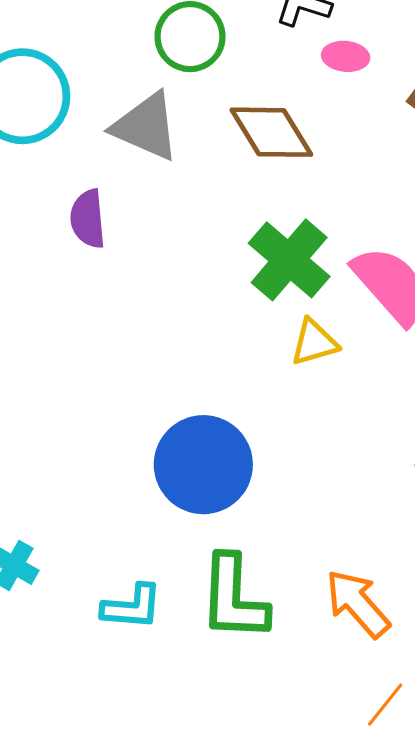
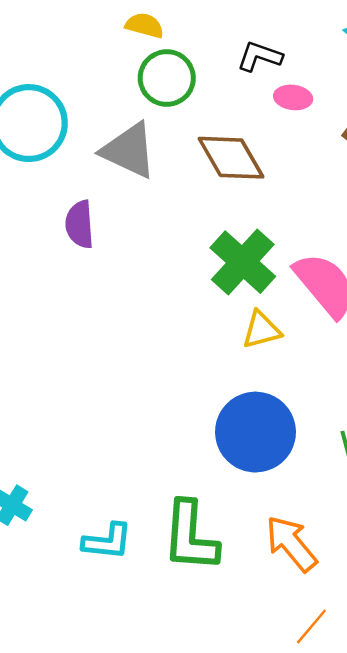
blue circle: (203, 465) -> (255, 432), moved

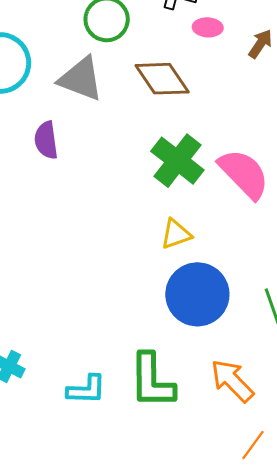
yellow triangle: (261, 330) -> (176, 234), moved

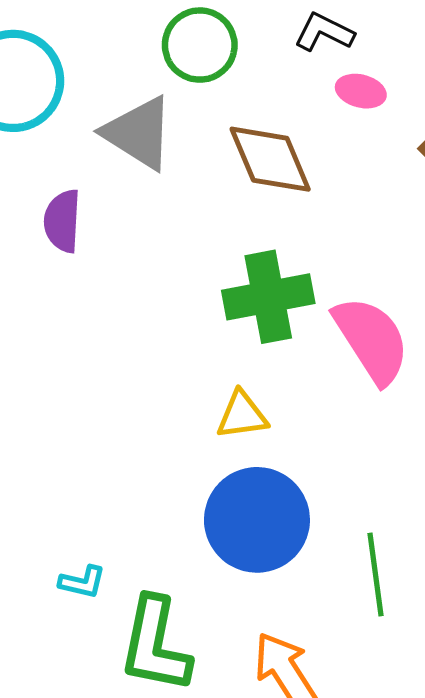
green cross: (177, 161) -> (268, 297), turned 30
cyan L-shape: (86, 390) -> (82, 582), moved, size x0.7

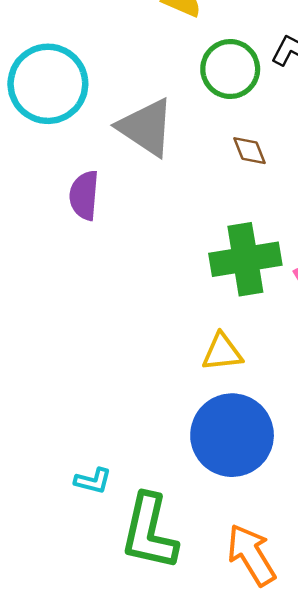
green circle: (200, 45) -> (230, 69), moved
brown diamond: (270, 159) -> (249, 151), size x0.5

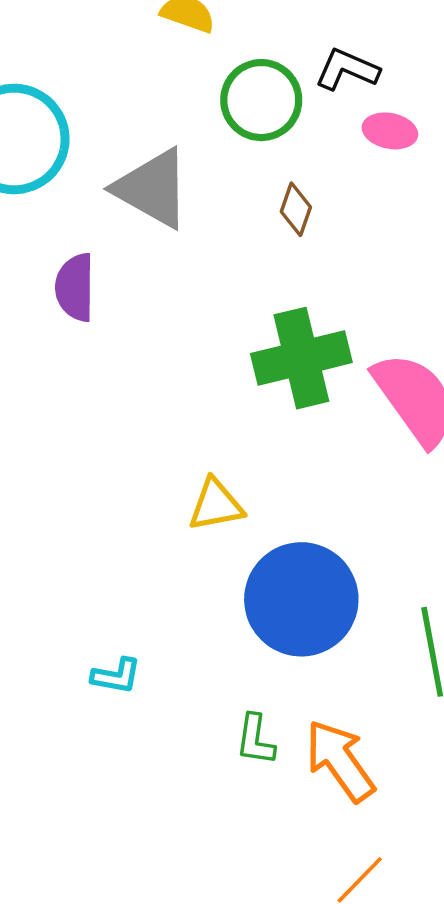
brown diamond: (249, 151) -> (296, 209), turned 45
yellow triangle: (222, 352) -> (216, 505), moved
green L-shape: (149, 532) -> (255, 740), moved, size x0.5

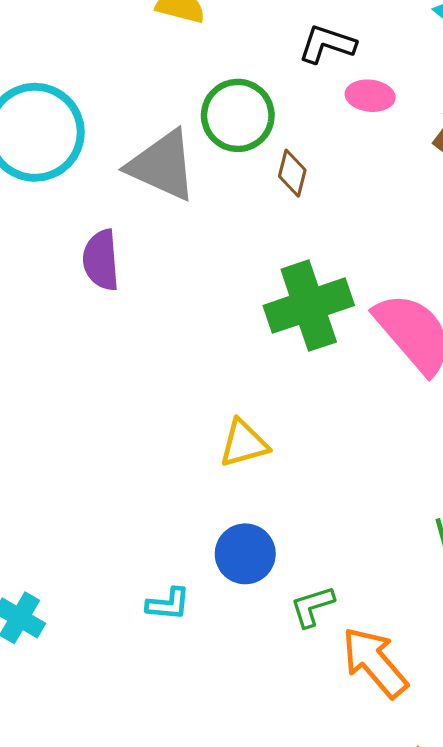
green circle: (261, 100) -> (238, 115), moved
blue circle: (301, 599) -> (245, 554), moved, size x0.6
green L-shape: (255, 740) -> (312, 606), moved, turned 69

